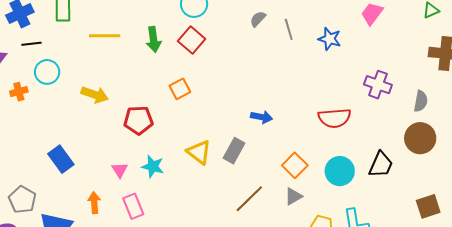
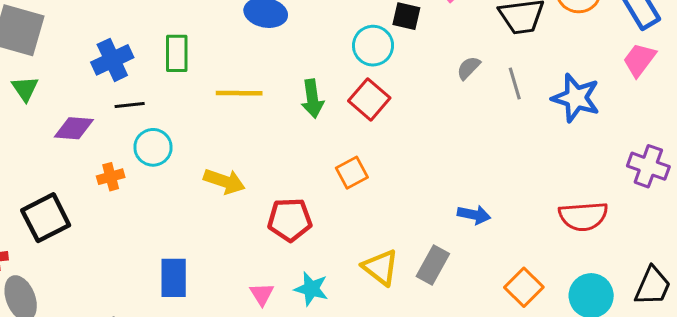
blue star: (330, 39) -> (576, 98), size x1.4
blue rectangle: (61, 159) -> (174, 278), turned 36

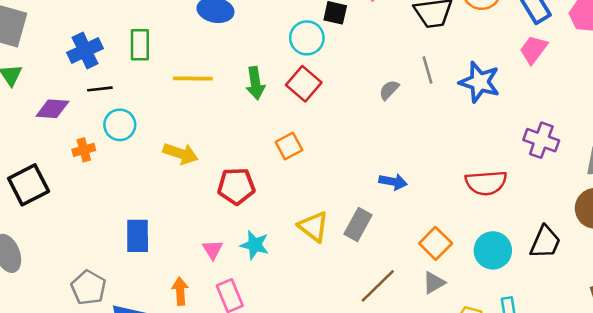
gray semicircle: (469, 68) -> (389, 90), moved

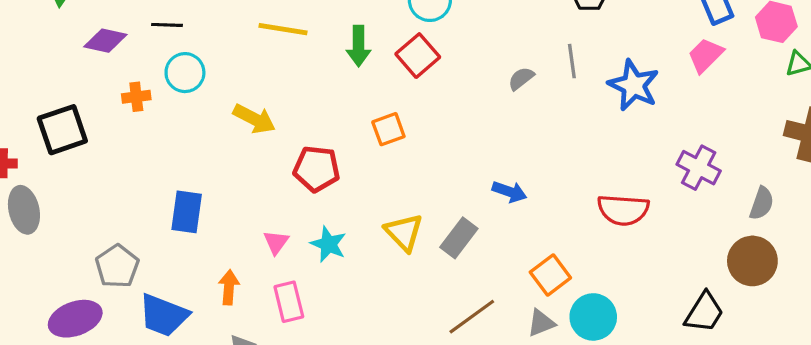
black trapezoid: (545, 242) -> (704, 312), moved
cyan circle: (493, 250) -> (593, 317), moved

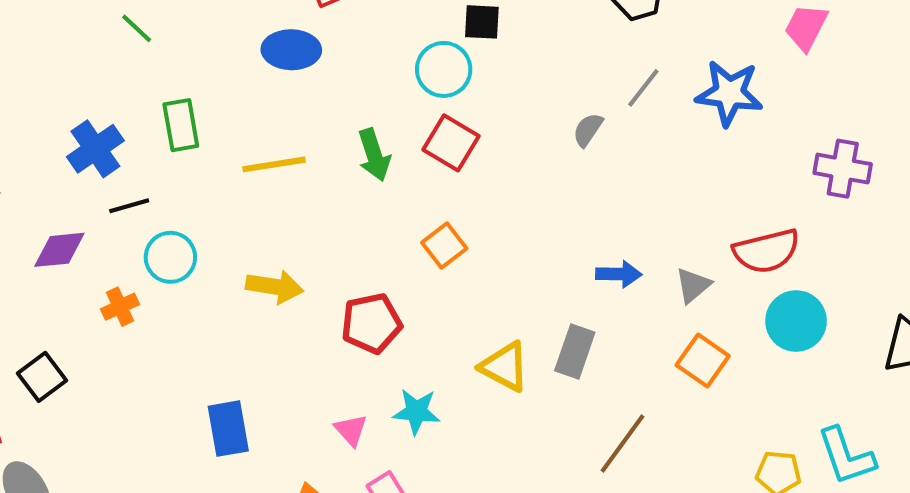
gray line: (572, 61) -> (643, 88), turned 64
black square: (62, 130) -> (42, 377), size x0.7
cyan circle: (593, 317) -> (796, 321), moved
gray triangle: (541, 323) -> (693, 285), moved

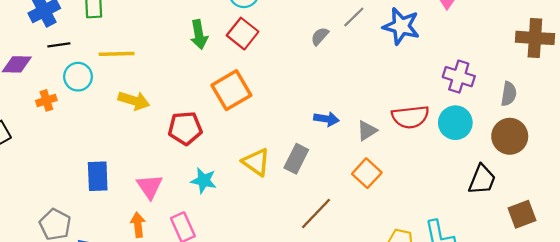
yellow line: (274, 164) -> (117, 54), moved
orange square: (444, 246) -> (231, 90), size x1.6
cyan circle: (796, 321) -> (455, 123), moved
pink triangle: (351, 430) -> (150, 187), moved, size x1.4

